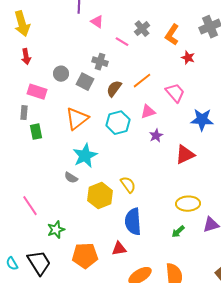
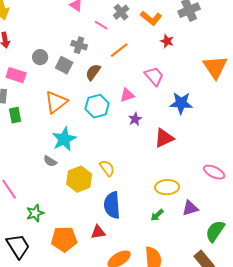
orange L-shape: (172, 35) -> (151, 18), turned -85
orange line: (142, 81) -> (119, 50), moved

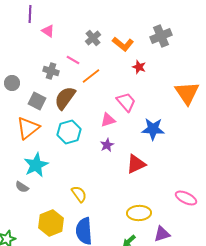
pink line: (101, 25) -> (73, 60), moved
gray square: (64, 65) -> (37, 101), moved
brown semicircle: (93, 72) -> (65, 98), size x1.4
pink triangle: (127, 95) -> (108, 120), moved
yellow hexagon: (79, 179) -> (51, 223), moved

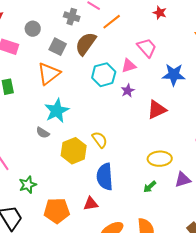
cyan hexagon: (69, 132) -> (104, 75), moved
yellow hexagon: (51, 223) -> (74, 151), moved

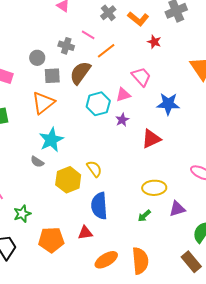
gray circle: (33, 29) -> (37, 58), moved
gray square: (58, 47) -> (52, 76), turned -30

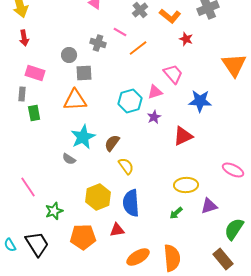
brown semicircle: (80, 73) -> (112, 143), moved, size x0.7
orange triangle: (43, 103) -> (75, 100), turned 35
yellow hexagon: (68, 180) -> (98, 197), moved

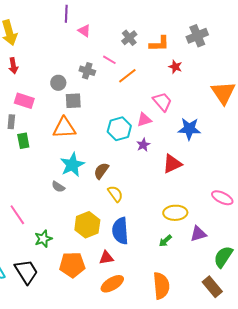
orange L-shape: (170, 16) -> (159, 44), turned -40
orange ellipse: (138, 257) -> (112, 284), moved

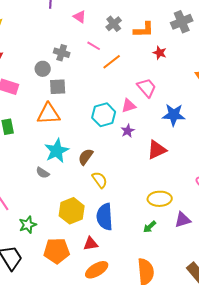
pink triangle: (84, 31) -> (80, 17), moved
gray cross: (87, 71) -> (62, 53), moved

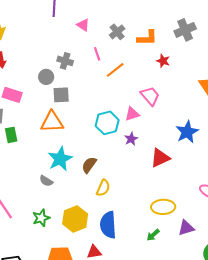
pink line: (94, 46) -> (97, 54), turned 40
blue star: (174, 115) -> (187, 132), moved, turned -30
yellow semicircle: (100, 180) -> (103, 188), turned 60
green star: (28, 225) -> (41, 218), moved

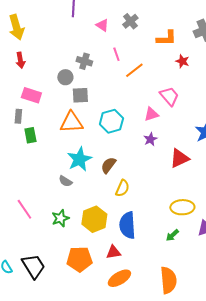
gray cross: (117, 32) -> (130, 21), moved
cyan hexagon: (107, 123) -> (111, 121), moved

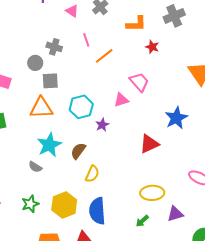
purple star: (150, 139) -> (102, 125), moved

